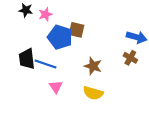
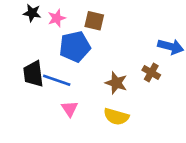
brown square: (77, 30) -> (94, 21), moved
blue pentagon: (60, 37) -> (75, 47), turned -30
brown cross: (130, 58) -> (151, 73), moved

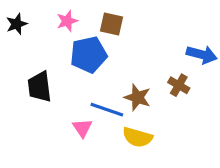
black star: (32, 13) -> (17, 24), moved, turned -30
blue line: (57, 80) -> (107, 110), moved

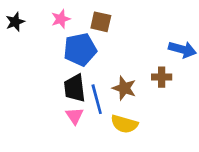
brown cross: (179, 85) -> (162, 77), turned -30
black trapezoid: (40, 87) -> (75, 88), moved
blue line: (107, 110) -> (97, 99), turned 56

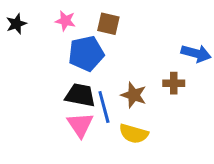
pink star: (61, 19) -> (65, 21), turned 30
black trapezoid: (75, 88) -> (80, 95), turned 108
pink triangle: (75, 116) -> (80, 125), size x1.4

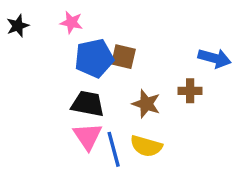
brown square: (108, 24) -> (123, 57), moved
blue line: (104, 107) -> (114, 149), moved

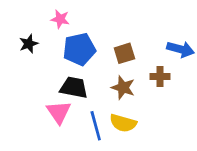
black star: (18, 26) -> (29, 44), moved
brown square: (123, 57) -> (124, 53), moved, turned -30
pink triangle: (88, 136) -> (59, 112), moved

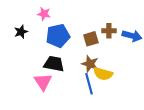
brown cross: (160, 77) -> (109, 31), moved
yellow semicircle: (123, 123) -> (103, 74), moved
blue line: (96, 126) -> (89, 84), moved

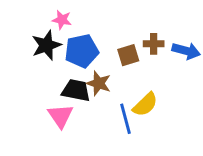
black star: (21, 32) -> (46, 45), moved, size x1.5
brown star: (90, 64) -> (99, 83), moved
yellow semicircle: (103, 74) -> (145, 105), turned -60

